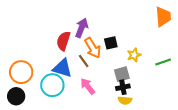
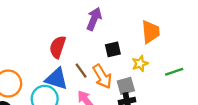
orange trapezoid: (163, 17) -> (151, 32), moved
purple arrow: (82, 28) -> (94, 19), moved
orange arrow: (93, 48) -> (102, 76), moved

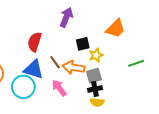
orange trapezoid: (151, 32) -> (115, 29), turned 50
yellow star: (140, 64) -> (96, 55), moved
orange arrow: (102, 76) -> (73, 67), turned 130

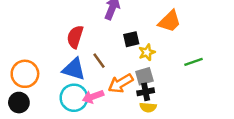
orange arrow: (73, 67) -> (121, 83), moved, turned -40
cyan circle: (23, 87) -> (74, 98), moved
pink arrow: (59, 88) -> (93, 97), moved, turned -72

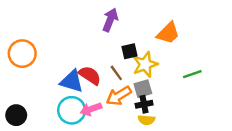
red semicircle: (75, 37) -> (90, 75), moved, turned 105
yellow star: (147, 52) -> (145, 64), size x1.5
brown line: (99, 61) -> (116, 73), moved
orange circle: (25, 74) -> (22, 54), moved

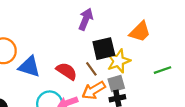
black square: (130, 51) -> (104, 49), size x1.5
blue triangle: (72, 81) -> (29, 67), moved

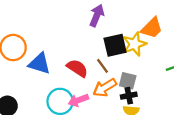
yellow star: (118, 61) -> (135, 44), moved
gray square: (116, 84) -> (128, 81), turned 30

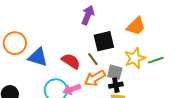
yellow star: (135, 44) -> (135, 58), moved

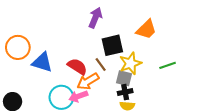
yellow star: (135, 58) -> (130, 63), moved
orange arrow: (95, 78) -> (88, 81), moved

